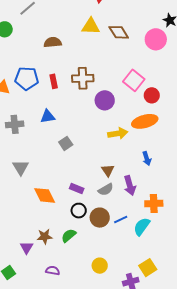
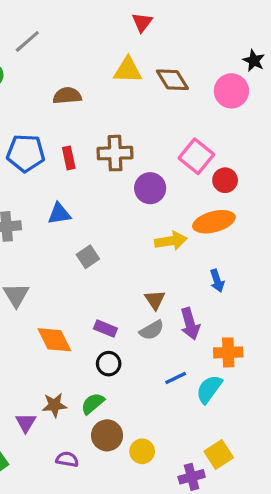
brown circle: (100, 218) -> (107, 435), moved

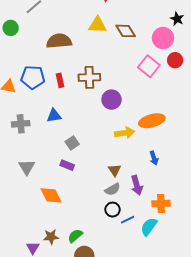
brown semicircle: (67, 96) -> (59, 41), size x1.4
pink square: (196, 156) -> (149, 66), moved
red circle: (225, 180) -> (175, 60), moved
purple rectangle: (105, 329) -> (67, 165), moved
black circle: (109, 364) -> (113, 210), moved

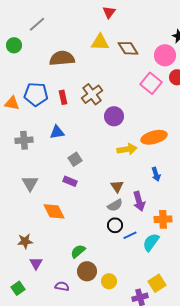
brown cross: (89, 77) -> (92, 94), turned -35
brown star: (51, 237) -> (25, 241), moved

